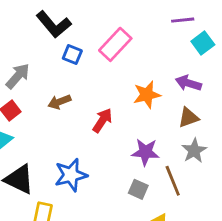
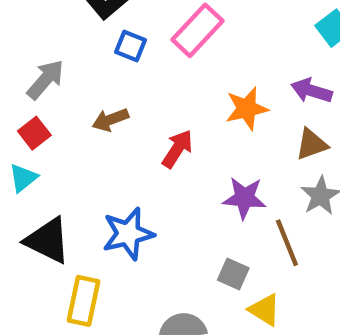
gray square: (138, 189) -> (233, 274), moved

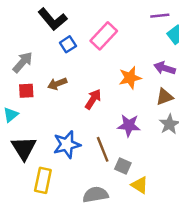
blue square: (130, 46) -> (68, 44), turned 35
red square: (34, 133) -> (26, 91), moved, turned 35
black triangle: (48, 240) -> (24, 148), turned 32
brown line: (287, 243) -> (103, 149), moved

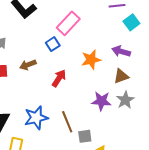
blue square: (68, 44) -> (53, 44), moved
purple star: (129, 125) -> (101, 101), moved
gray square: (123, 166) -> (85, 136), turned -32

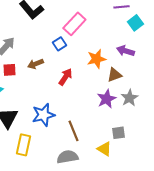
brown triangle: (121, 76) -> (114, 75), moved
purple star: (101, 101) -> (106, 99), turned -30
brown line: (67, 122) -> (73, 131), moved
gray square: (85, 136) -> (118, 133), moved

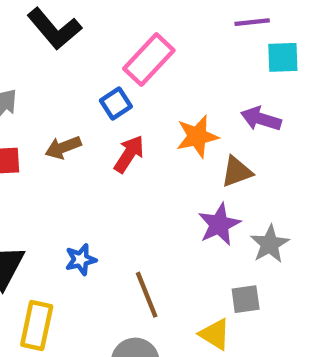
cyan square: (135, 23) -> (283, 57), turned 35
red arrow: (65, 77) -> (129, 154), moved
gray star: (129, 98) -> (270, 244), moved
blue star: (43, 115) -> (81, 260), size x0.6

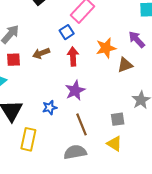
purple arrow: (261, 119) -> (137, 39), turned 30
red arrow: (129, 154) -> (73, 56), turned -36
purple star: (219, 224) -> (75, 90), moved
gray square: (246, 299) -> (118, 119), moved

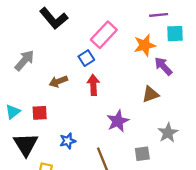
orange star: (106, 48) -> (145, 45), moved
red square: (13, 60) -> (40, 113), moved
purple star: (75, 90) -> (118, 121), moved

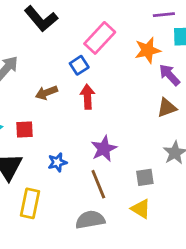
brown triangle: (150, 94) -> (167, 108), moved
purple star: (118, 121) -> (104, 149), moved

